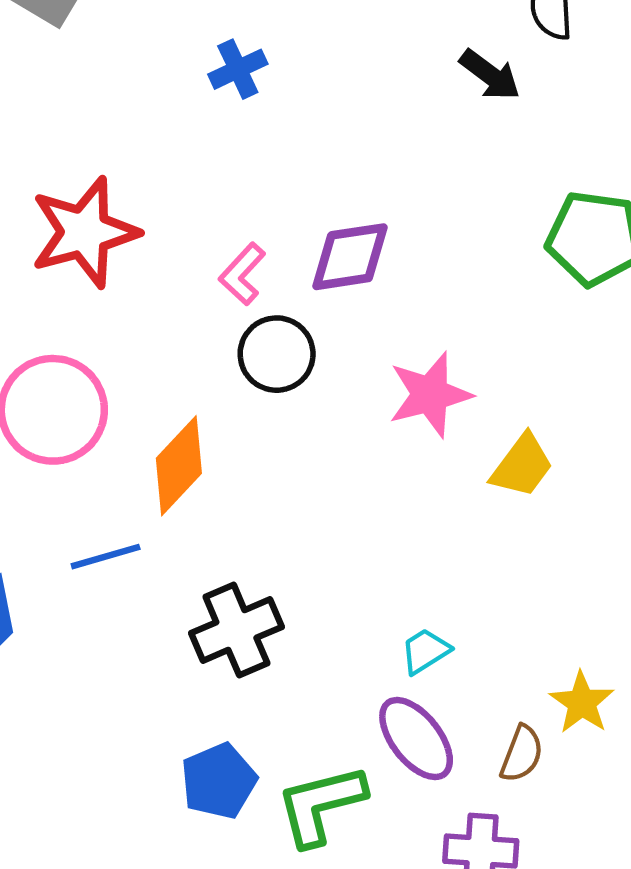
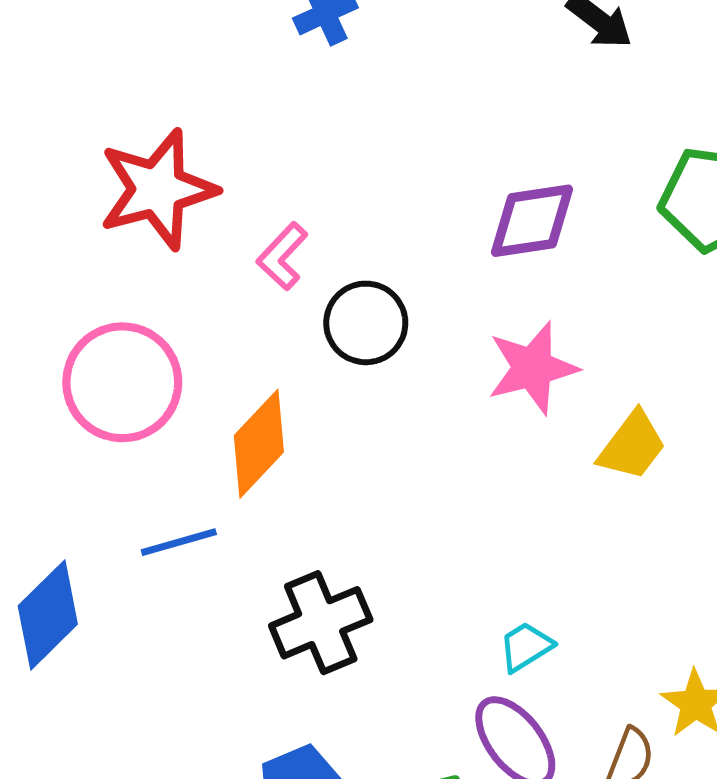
purple diamond: (350, 257) -> (532, 221), moved
pink L-shape: (242, 274) -> (282, 256), moved

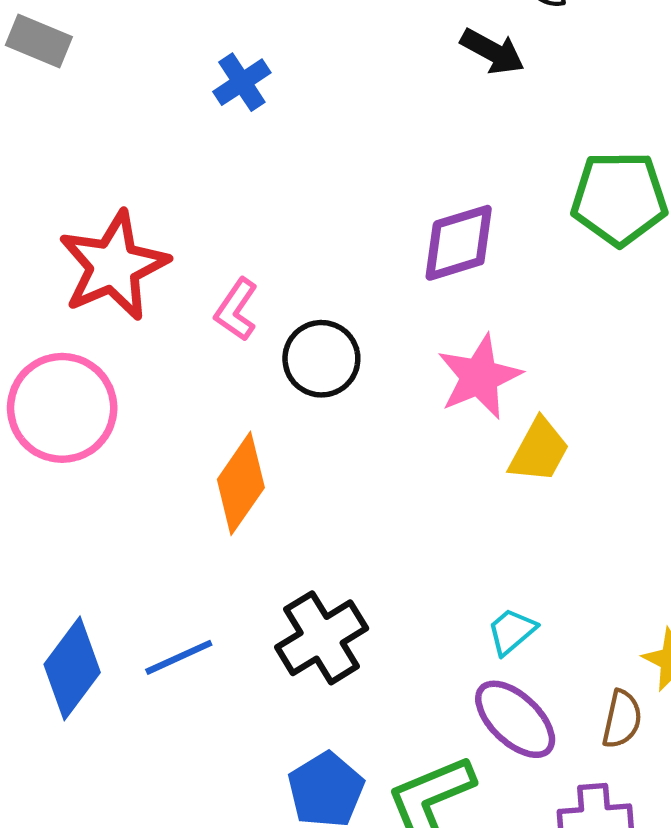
pink circle: (122, 382) -> (62, 408), moved
yellow trapezoid: (632, 446) -> (539, 451), moved
blue line: (179, 542) -> (179, 657), moved

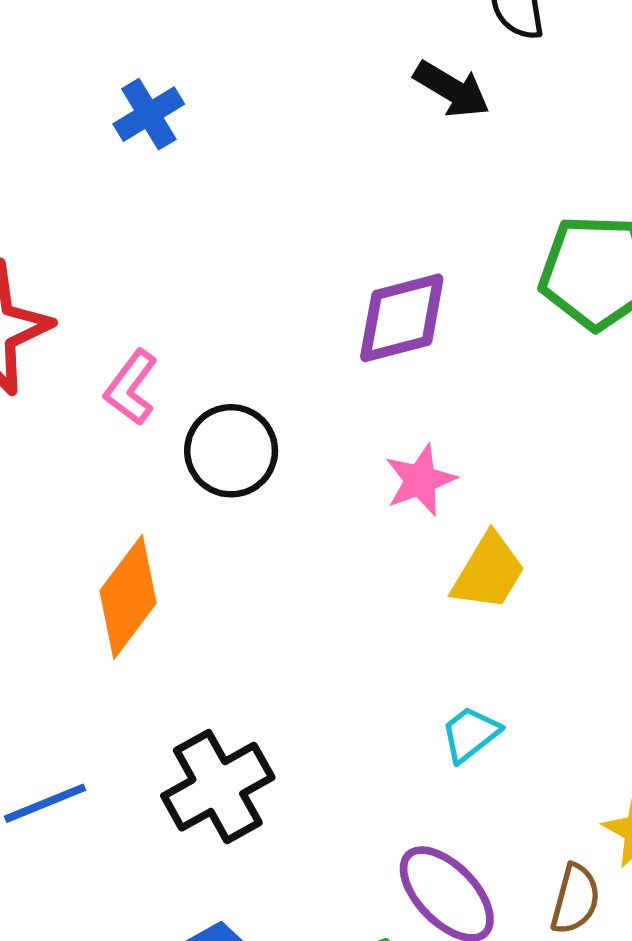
pink star: (479, 377) -> (420, 480), size x0.7
cyan trapezoid: (512, 631) -> (470, 734), moved

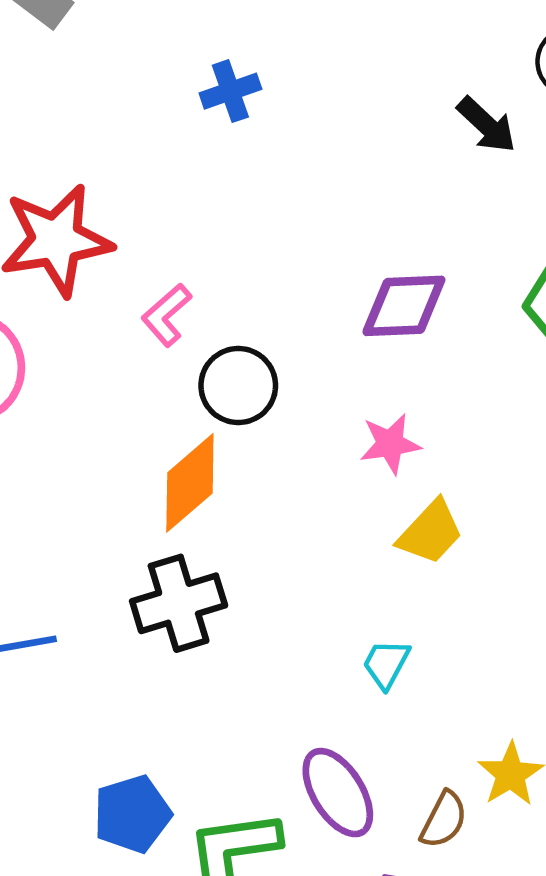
orange diamond: (128, 597) -> (190, 483), moved
cyan trapezoid: (470, 734) -> (386, 664), turned -36
black cross: (218, 787) -> (179, 603), moved

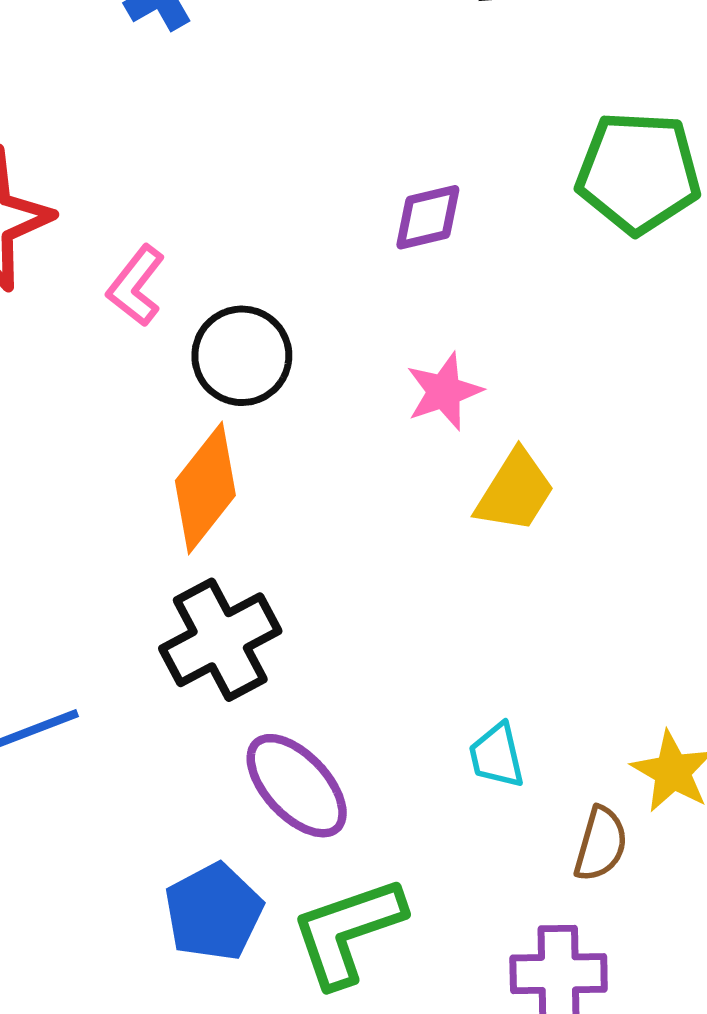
purple diamond: (404, 306) -> (428, 217), size x0.7
cyan trapezoid: (386, 664) -> (497, 756), moved, turned -30
purple ellipse: (338, 793) -> (297, 786), moved

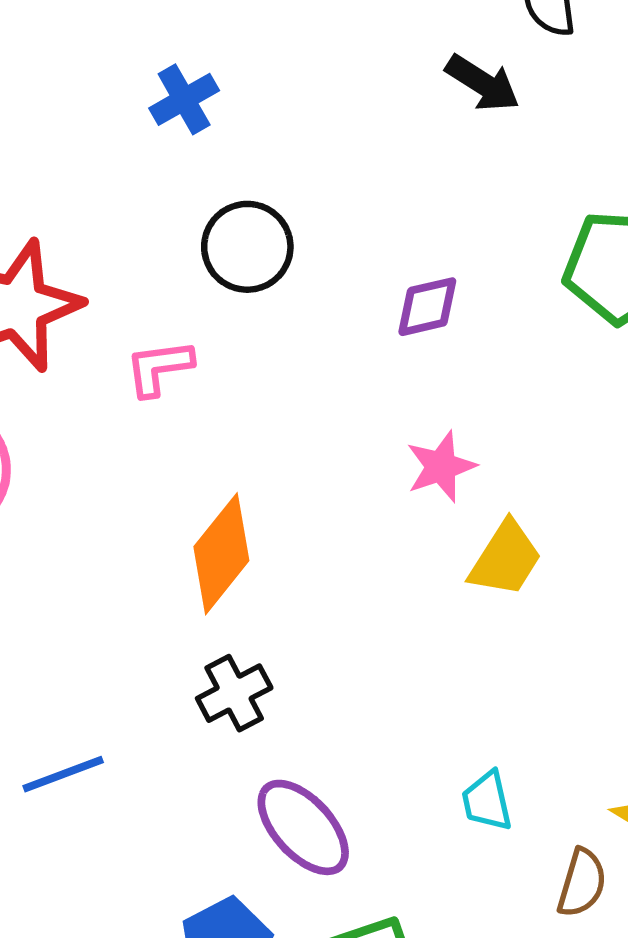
pink L-shape: (136, 286) -> (159, 368), turned 44
black circle: (242, 356) -> (247, 247), moved
black cross: (220, 640) -> (234, 693), size x0.7

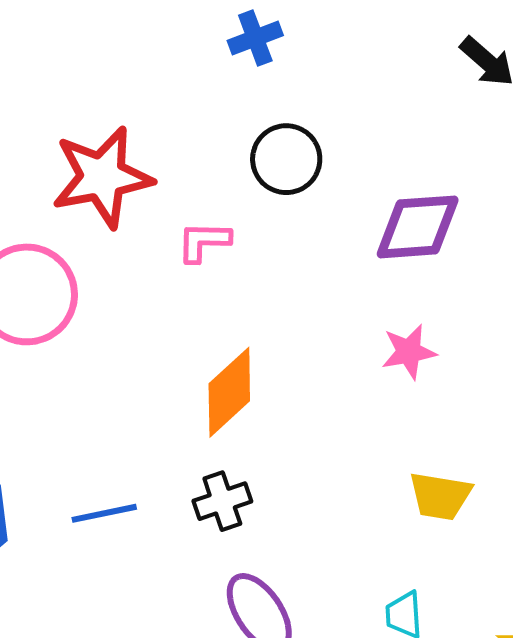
purple diamond: (427, 307) -> (418, 227), size x1.6
yellow trapezoid: (506, 559) -> (440, 496), moved, turned 58
blue line: (63, 774) -> (104, 513), moved

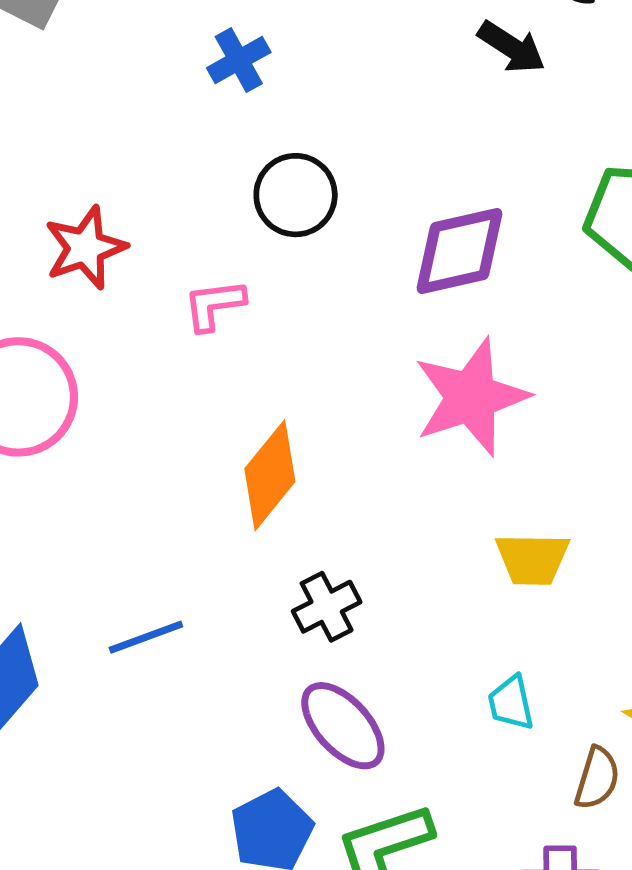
red star: (102, 177) -> (85, 248), size x0.7
pink star: (409, 352) -> (471, 397), size x1.8
black cross: (222, 501) -> (327, 607), moved

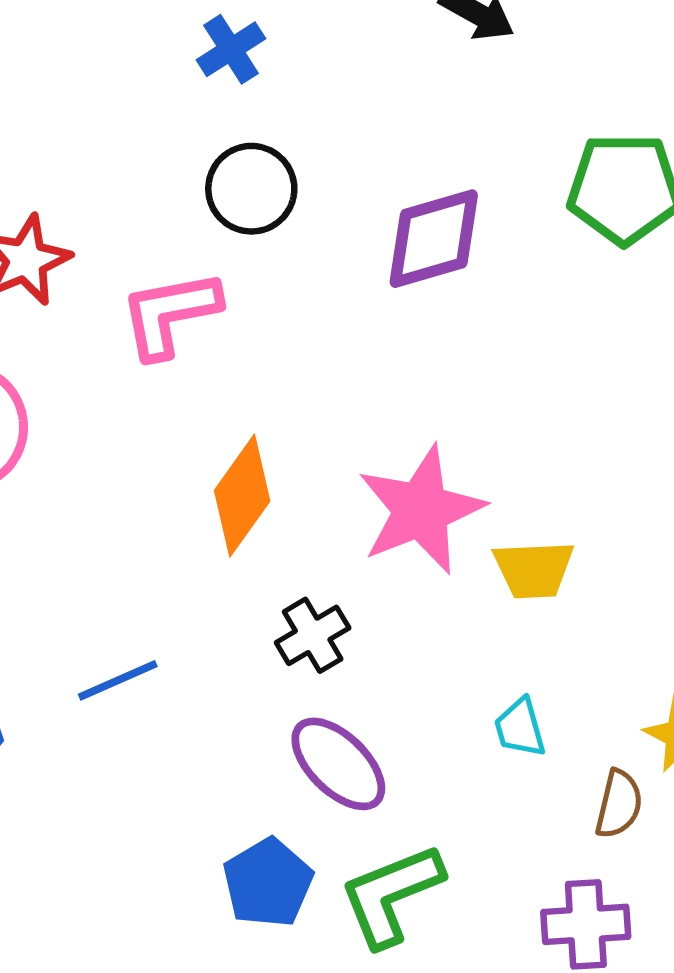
blue cross: (239, 60) -> (231, 49), moved
pink L-shape: (214, 305) -> (170, 314), size x1.5
pink star: (471, 397) -> (421, 510), moved

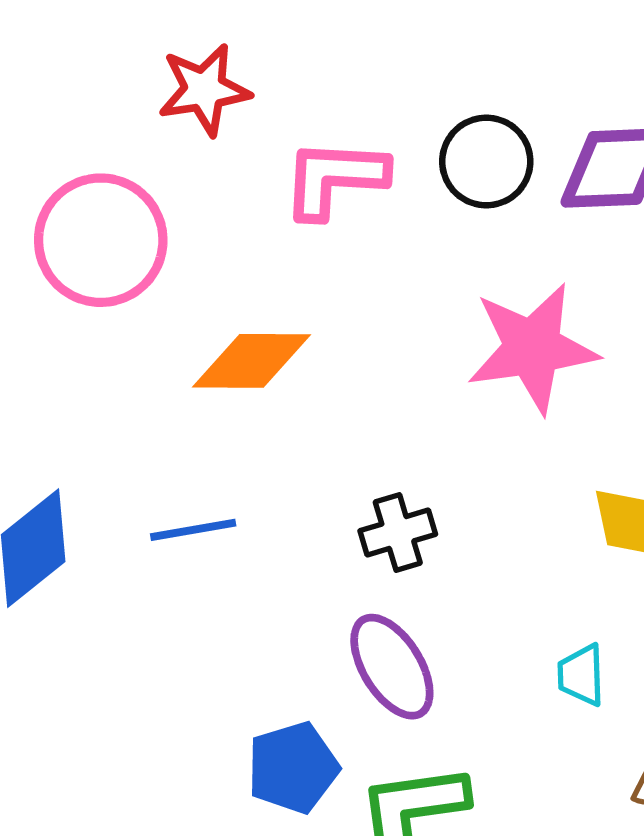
black circle: (251, 189) -> (486, 161), moved
orange diamond: (242, 496) -> (252, 361), moved, turned 41
pink star: (421, 510) -> (533, 348), moved

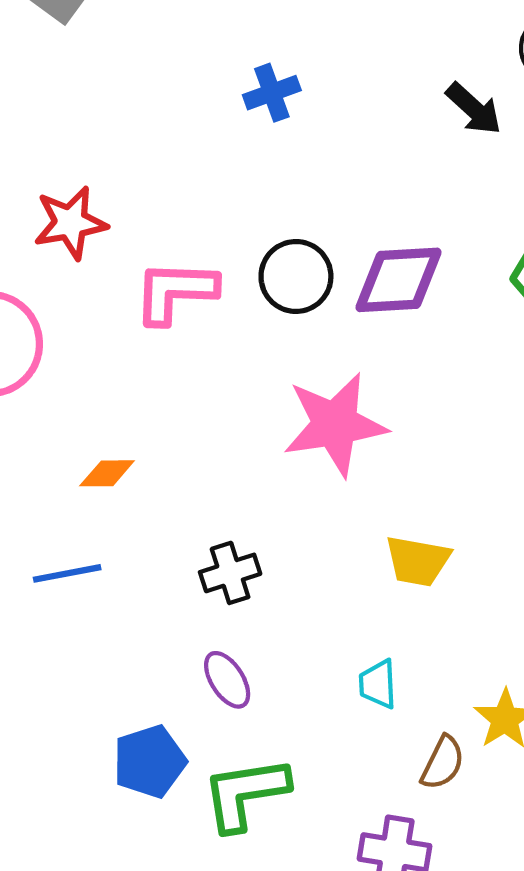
orange diamond: (252, 361) -> (107, 473), moved, size x0.6
purple ellipse: (392, 667) -> (227, 680), size x0.7

